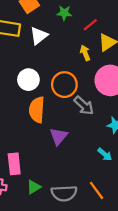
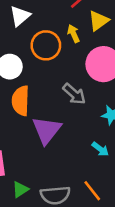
orange circle: (64, 85) -> (46, 45), moved
purple triangle: (59, 136) -> (47, 130), size x1.4

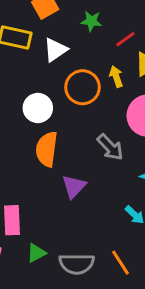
purple triangle: (47, 130) -> (74, 187), size x0.7

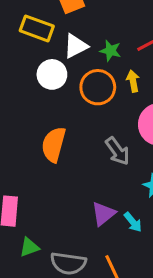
green star: (91, 21) -> (110, 51), moved
white circle: (38, 108) -> (52, 74), moved
purple triangle: (74, 187) -> (103, 214), moved

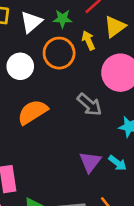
white circle: (52, 74) -> (20, 66), moved
orange semicircle: (54, 145) -> (33, 112), turned 56

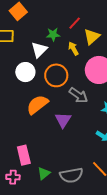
white triangle: (31, 22) -> (39, 50), moved
orange circle: (59, 53) -> (56, 75), moved
purple triangle: (90, 162) -> (63, 120), moved

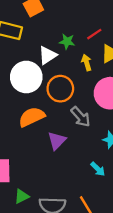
white circle: (25, 72) -> (26, 77), size x1.4

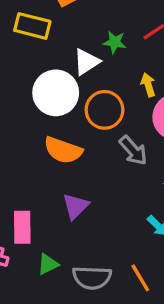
yellow arrow: (87, 63) -> (148, 85), moved
orange semicircle: (32, 117) -> (63, 150), turned -136
purple triangle: (57, 141) -> (76, 206), moved

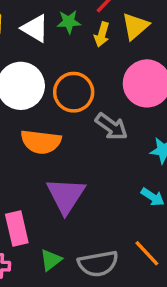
white triangle: (86, 62) -> (35, 28), moved, turned -44
yellow arrow: (148, 85) -> (102, 34), moved, turned -135
purple triangle: (76, 206) -> (66, 195), size x1.4

